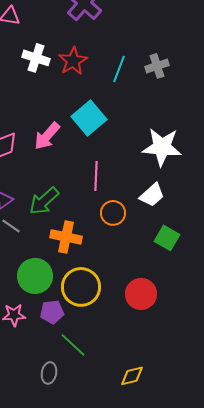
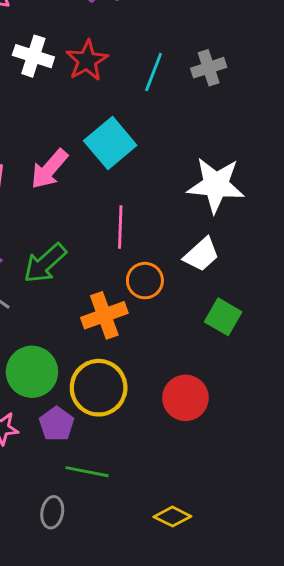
orange cross: (66, 237) -> (104, 315), moved, turned -32
purple pentagon: (52, 312) -> (57, 424), turned -30
green line: (73, 345) -> (87, 472), turned -32
yellow diamond: (132, 376) -> (172, 517), turned 40

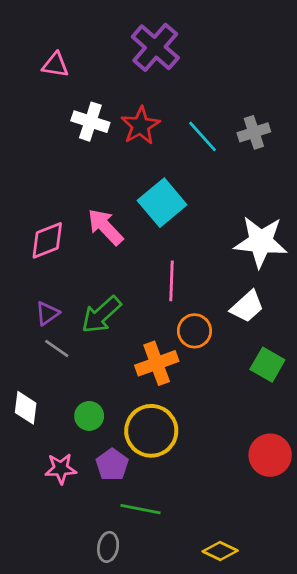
cyan line: (154, 72) -> (203, 136), turned -63
pink arrow: (49, 169) -> (105, 227), turned 96
green circle: (32, 372) -> (89, 416), size x0.6
red circle: (185, 398) -> (270, 455), moved

